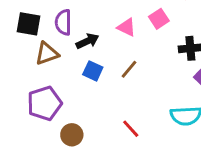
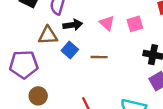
brown triangle: (47, 54) -> (48, 35), moved
brown line: (129, 69) -> (99, 57), turned 35

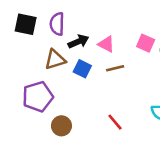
pink triangle: (107, 23) -> (106, 44), moved
pink square: (135, 24) -> (146, 43), moved, turned -35

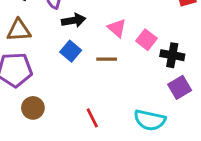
pink triangle: (106, 44) -> (117, 28), moved
brown triangle: (55, 59) -> (19, 30), moved

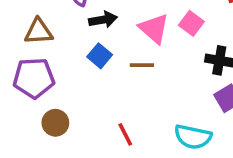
pink triangle: (117, 28) -> (154, 29), size x1.4
pink square: (146, 40) -> (191, 23), moved

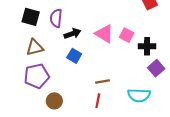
pink square: (191, 23) -> (127, 35), moved
brown line: (142, 65) -> (103, 81), moved
red line: (125, 134) -> (98, 101), turned 48

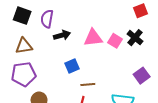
pink triangle: (104, 34) -> (93, 38), turned -42
black cross: (147, 46) -> (135, 38), moved, turned 35
blue square: (74, 56) -> (72, 66), moved, turned 32

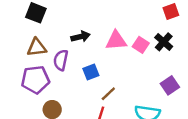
purple semicircle: (47, 19) -> (61, 60), moved
brown line: (88, 85) -> (108, 94), turned -40

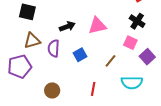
pink square: (141, 45) -> (130, 43), moved
purple pentagon: (35, 80) -> (20, 66), moved
brown line: (108, 94) -> (110, 61), moved

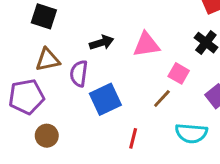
pink square: (130, 43) -> (179, 73), moved
blue square: (80, 55) -> (105, 99), moved, size x1.5
brown circle: (52, 90) -> (47, 136), moved

